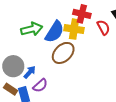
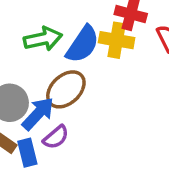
brown ellipse: (63, 53) -> (66, 89), moved
blue arrow: (30, 72) -> (38, 114), size x1.5

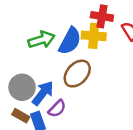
brown ellipse: (66, 89) -> (77, 74), moved

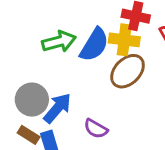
brown ellipse: (77, 74) -> (128, 71), moved
purple semicircle: (57, 109) -> (96, 129), moved, turned 72

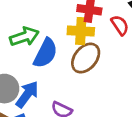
blue semicircle: (94, 45) -> (45, 53), moved

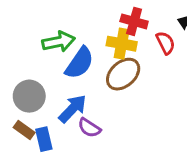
blue arrow: (27, 94) -> (73, 109), moved

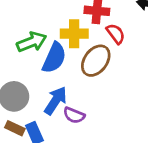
red semicircle: (166, 43) -> (116, 34), moved
yellow cross: (122, 44) -> (74, 34), moved

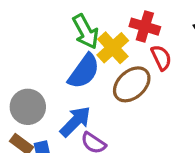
yellow cross: (74, 34) -> (113, 48), turned 36
green arrow: (32, 42) -> (86, 32), moved, turned 72

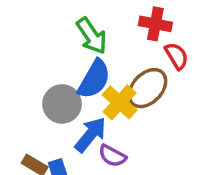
yellow cross: (113, 48) -> (120, 102), moved
gray circle: (28, 107) -> (62, 104), moved

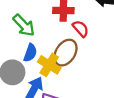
blue semicircle: (94, 79) -> (30, 53), size x0.7

